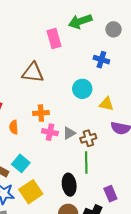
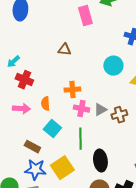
brown triangle: (33, 73) -> (64, 50), size x0.6
green line: (86, 162) -> (80, 139), moved
cyan square: (21, 163) -> (52, 129), moved

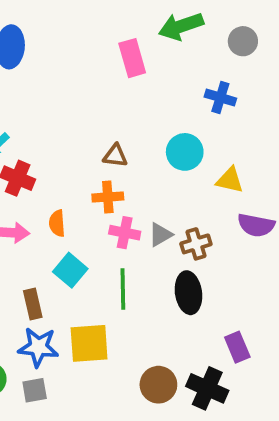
brown triangle: (64, 50) -> (115, 156), moved
brown rectangle: (32, 147) -> (33, 304), turned 49
black ellipse: (100, 161) -> (188, 293), moved
yellow square: (62, 168) -> (89, 343), turned 30

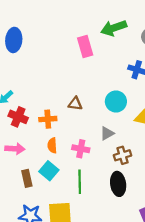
orange cross: (108, 197) -> (48, 119), moved
orange semicircle: (57, 223) -> (52, 145), moved
gray triangle: (160, 235) -> (107, 133), moved
brown rectangle: (33, 304) -> (27, 178), moved

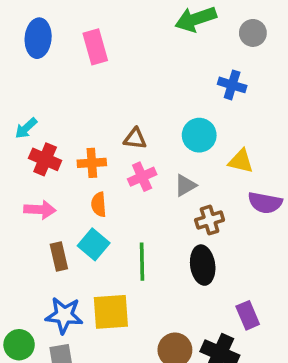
pink rectangle: (85, 47) -> (95, 47), moved
pink cross: (81, 149) -> (142, 177), moved, turned -35

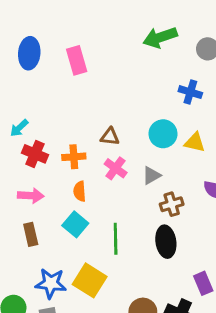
yellow triangle: (241, 161) -> (195, 142), moved
pink cross: (142, 177) -> (116, 168), turned -30
brown rectangle: (59, 256) -> (31, 234), moved
yellow square: (111, 312) -> (90, 280), turned 36

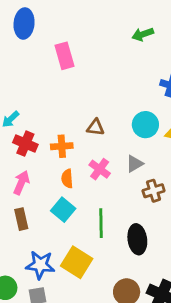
green arrow: (160, 37) -> (143, 34), size x0.7
blue ellipse: (29, 53) -> (24, 23), moved
pink cross: (116, 168) -> (100, 169), moved
pink arrow: (31, 196) -> (21, 183), turned -70
black ellipse: (166, 242) -> (137, 239), moved

